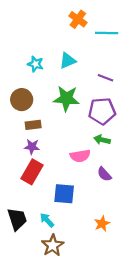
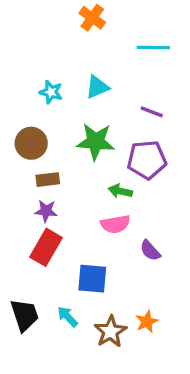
orange cross: (78, 19) -> (92, 18), moved
green arrow: (102, 140) -> (120, 191), moved
brown star: (53, 245) -> (110, 332), moved

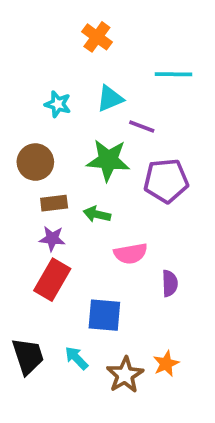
orange cross: (92, 18) -> (97, 37), moved
cyan line: (153, 47) -> (174, 74), moved
purple line: (152, 112) -> (142, 127), moved
green arrow: (120, 191) -> (97, 214), moved
purple semicircle: (150, 251) -> (170, 283), turned -140

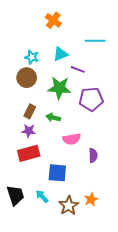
brown circle: (35, 162) -> (27, 78), moved
brown rectangle: (54, 203) -> (30, 111), turned -56
red rectangle: (52, 280) -> (29, 153), turned 45

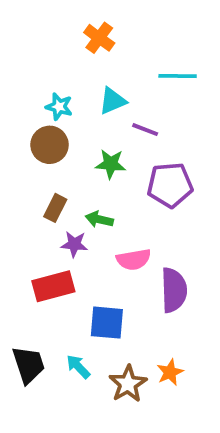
green star: (59, 88) -> (111, 164), size x0.7
purple star: (29, 131) -> (74, 244), moved
purple semicircle: (93, 155) -> (174, 290), size x1.6

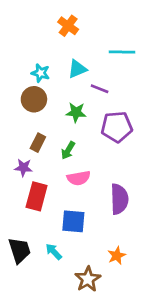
green arrow: (99, 219) -> (68, 150), turned -72
purple star: (74, 244) -> (23, 168), moved
pink semicircle: (134, 260) -> (79, 178), moved
red rectangle: (53, 286) -> (37, 196), turned -60
brown star: (128, 384) -> (88, 279), moved

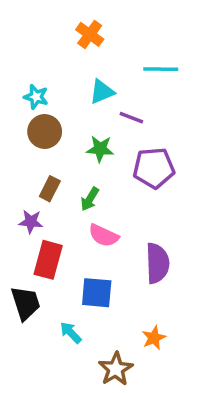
cyan star: (41, 73) -> (36, 97), moved
pink semicircle: (79, 178) -> (104, 236), turned 35
black trapezoid: (20, 250) -> (26, 303), moved

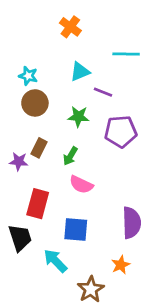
purple star: (31, 222) -> (19, 161), moved
purple semicircle: (157, 263) -> (132, 223), moved
cyan arrow: (71, 333) -> (55, 261), size x1.4

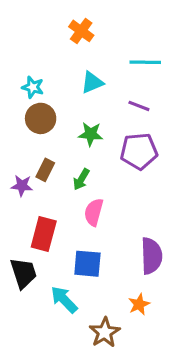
purple line: (103, 92) -> (139, 106), moved
pink semicircle: (81, 185) -> (94, 212), turned 80

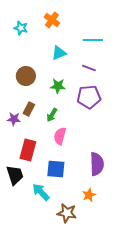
cyan star: (33, 87) -> (21, 28), moved
brown star: (105, 332) -> (67, 213), turned -30

